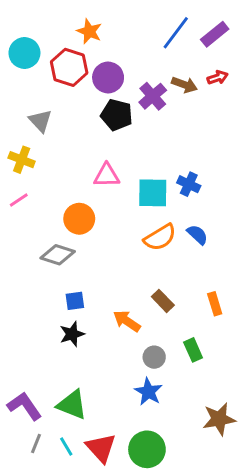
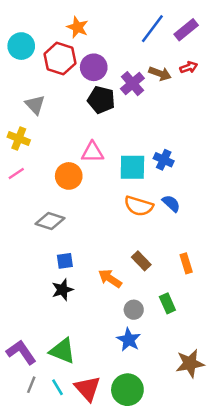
orange circle: (79, 219) -> (69, 176), moved
orange semicircle: (160, 237) -> (139, 206), turned 48

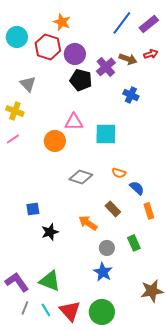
blue cross: (164, 160) -> (131, 95), moved
blue semicircle: (171, 203) -> (137, 188), moved
orange semicircle: (139, 206) -> (119, 173), moved, size x0.6
gray diamond: (50, 221) -> (81, 177), moved
blue square: (65, 261) -> (33, 209), moved

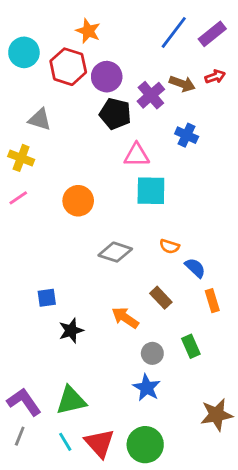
gray triangle: (28, 84) -> (40, 119), turned -30
pink triangle: (74, 122) -> (137, 155), moved
green triangle: (50, 281) -> (71, 400), turned -35
gray line: (25, 308) -> (20, 436), moved

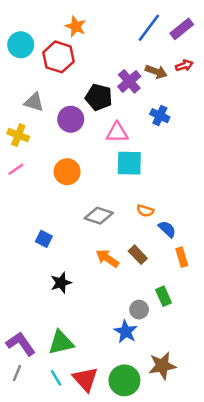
purple circle: (107, 77) -> (71, 119), moved
blue square: (47, 298) -> (44, 239), moved, turned 35
orange arrow: (125, 318) -> (107, 258), moved
gray circle: (152, 353) -> (139, 310), moved
brown star: (217, 415) -> (162, 366), moved

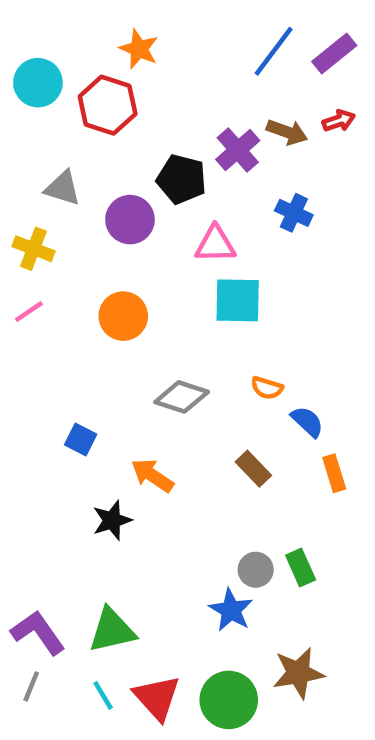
orange arrow: (107, 258) -> (152, 475), moved
green rectangle: (163, 296) -> (301, 567), moved

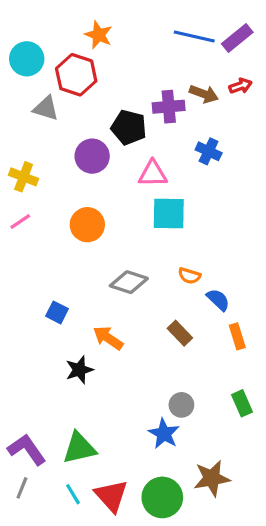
blue line: (274, 51) -> (194, 36), turned 66
purple cross: (238, 150) -> (169, 107), turned 36
gray triangle: (63, 188) -> (46, 108), moved
green rectangle: (301, 567) -> (242, 403), moved

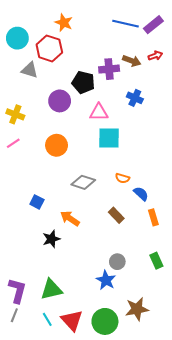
purple L-shape: (27, 450) -> (17, 291), turned 50

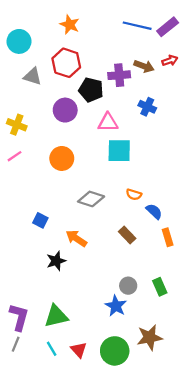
red hexagon: (49, 48) -> (66, 63), moved
green rectangle: (156, 261) -> (160, 287), moved
red triangle: (72, 320) -> (79, 350), size x0.7

